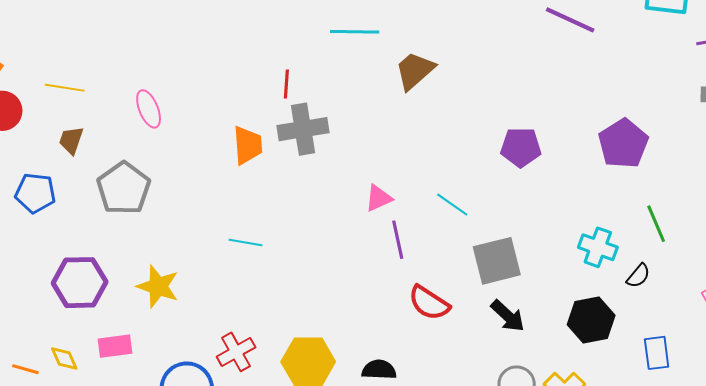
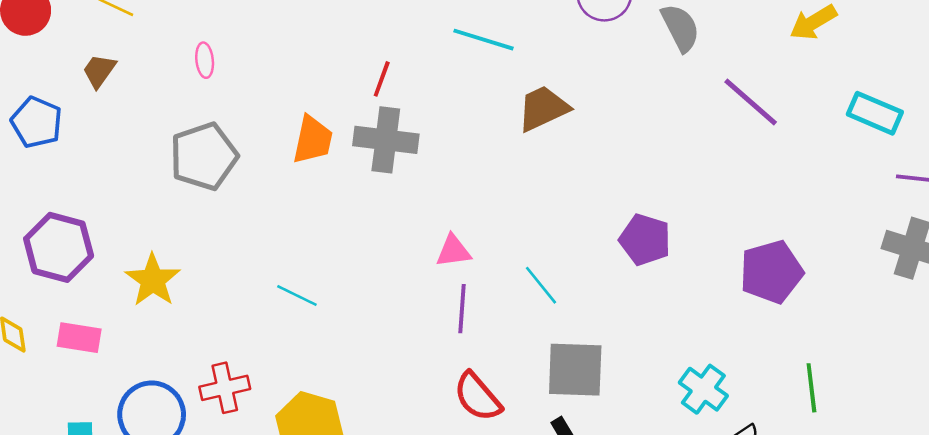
pink ellipse: (149, 109) -> (205, 60), size x0.7
gray pentagon: (124, 188) -> (204, 156), moved
green line: (656, 224) -> (811, 388), moved
cyan line: (246, 242) -> (297, 295), moved

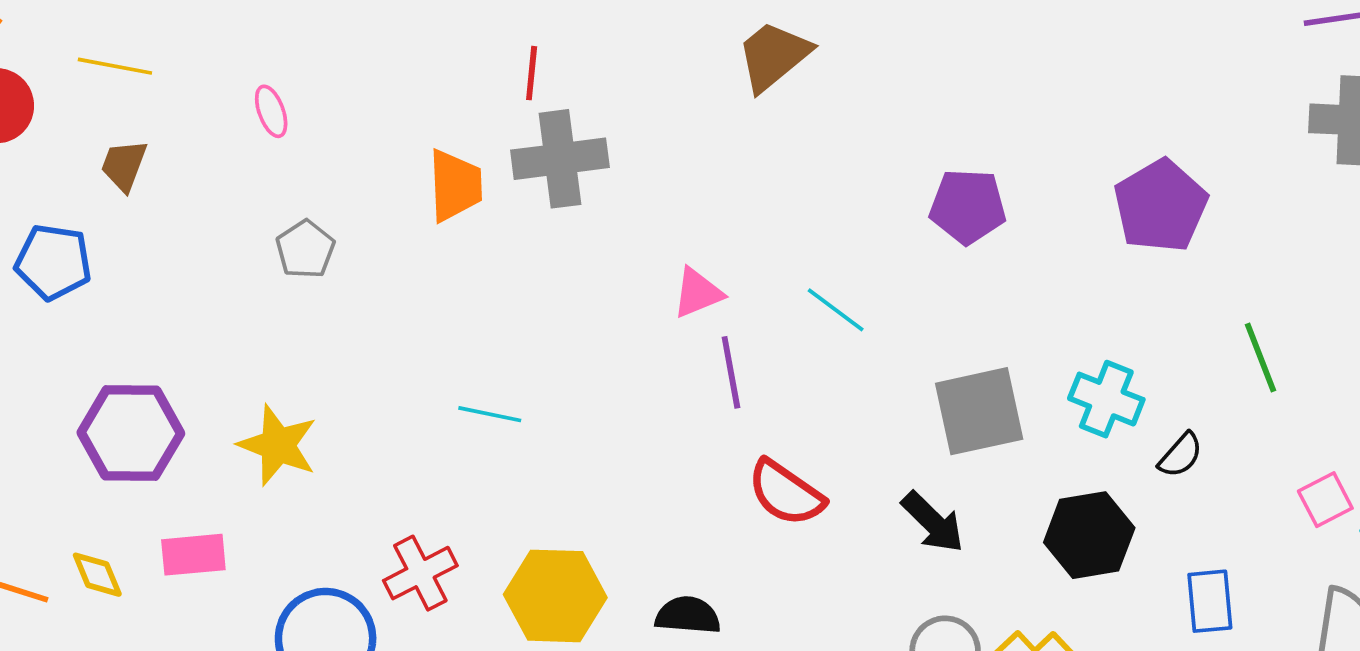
gray pentagon: (204, 156) -> (305, 249), size x0.6
gray square: (575, 370) -> (979, 411), moved

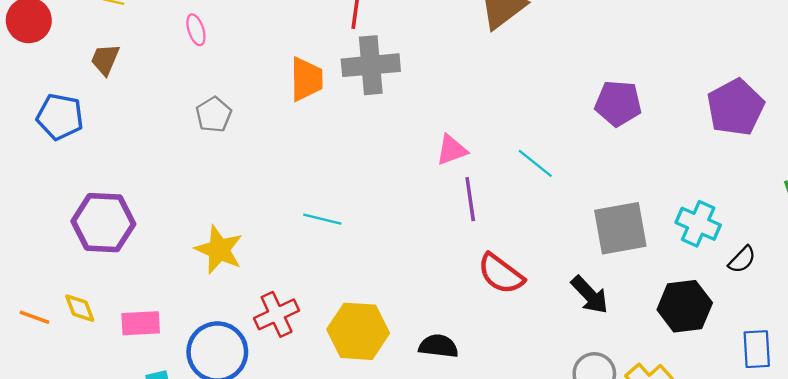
yellow star: (278, 445) -> (219, 250), moved
pink rectangle: (193, 555) -> (141, 323), moved

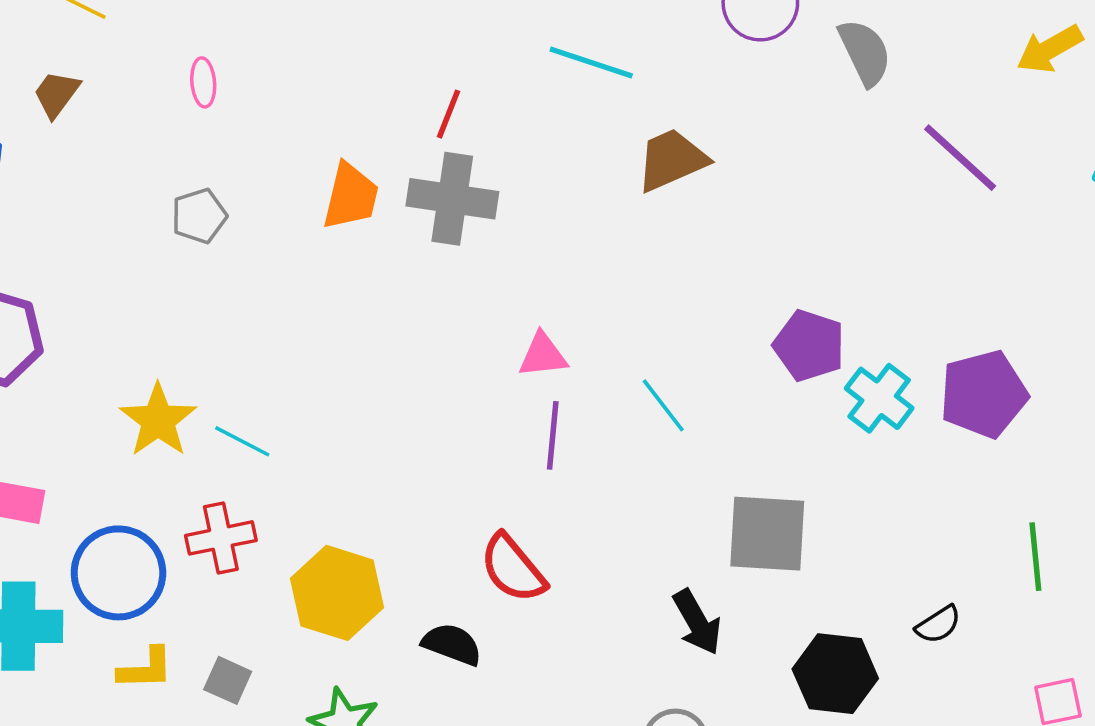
cyan line: (322, 219) -> (242, 441), moved
cyan cross: (698, 224) -> (879, 398), moved
red semicircle: (501, 274) -> (513, 568), moved

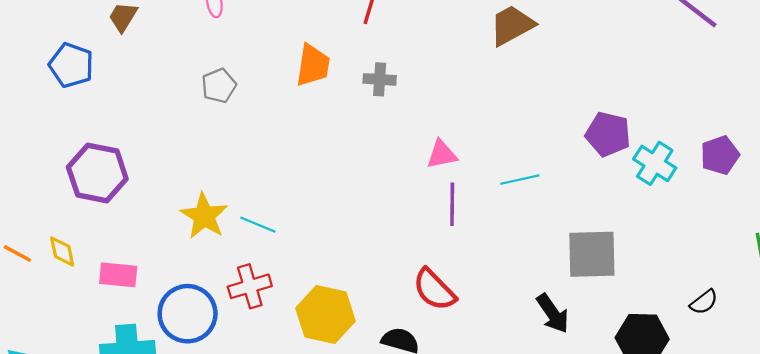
gray cross: (452, 199) -> (380, 79), moved, size x0.6
purple pentagon: (984, 394) -> (720, 155), size x0.7
cyan line: (663, 405) -> (520, 180), turned -60

